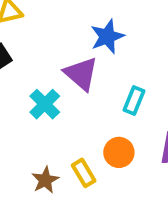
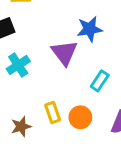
cyan cross: (45, 104) -> (18, 65), moved
yellow rectangle: (84, 173) -> (53, 112), moved

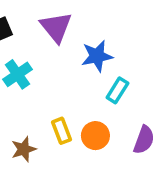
blue star: (90, 29) -> (97, 56), moved
purple triangle: (64, 53) -> (56, 27), moved

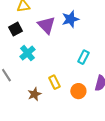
blue star: (97, 56) -> (70, 19), moved
orange circle: (95, 136) -> (78, 91), moved

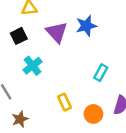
brown star: (34, 94) -> (20, 119), moved

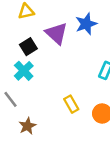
black square: (19, 36) -> (28, 47), moved
cyan cross: (33, 66) -> (24, 71), moved

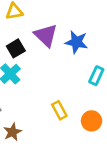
blue star: (86, 24) -> (76, 42), moved, turned 30

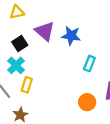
yellow rectangle: (59, 110) -> (27, 85), moved, turned 49

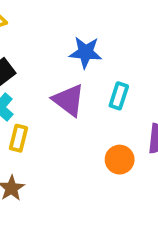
purple triangle: (45, 31) -> (69, 100), moved

